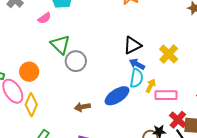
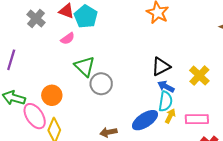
yellow arrow: (151, 86) -> (170, 116), moved

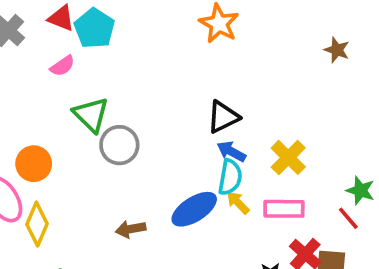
yellow cross: (199, 76) -> (288, 157), moved
yellow arrow: (170, 116) -> (238, 203), turned -72

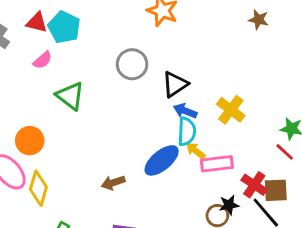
gray circle: (119, 145) -> (132, 64), moved
pink rectangle: (284, 209) -> (217, 164), moved

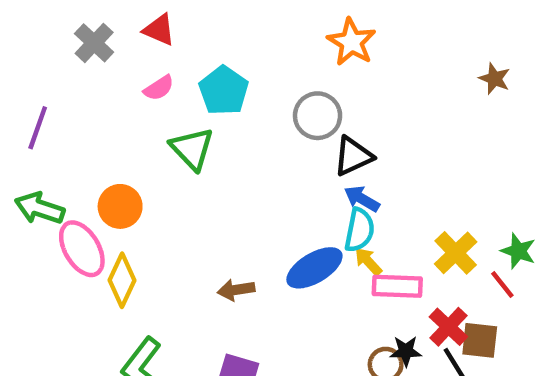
cyan pentagon: (64, 27) -> (224, 91), moved
gray circle: (132, 64) -> (318, 116), moved
yellow cross: (231, 110) -> (456, 253), moved

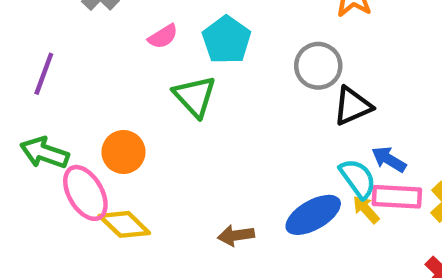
blue arrow: (362, 199) -> (389, 159), moved
cyan semicircle: (359, 230) -> (358, 178), turned -48
yellow diamond: (122, 280) -> (124, 224), turned -72
pink rectangle: (397, 286) -> (397, 197), moved

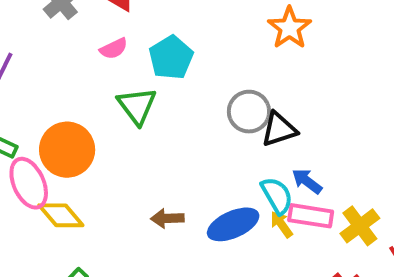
gray circle: (318, 66) -> (249, 112), moved
orange circle: (123, 152) -> (67, 150), size x1.4
brown arrow: (236, 235) -> (167, 218), moved

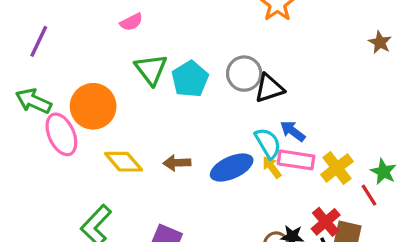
cyan pentagon: (171, 58) -> (190, 79), moved
yellow diamond: (61, 215) -> (124, 162), moved

